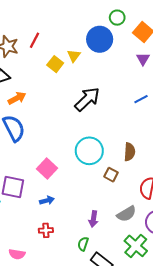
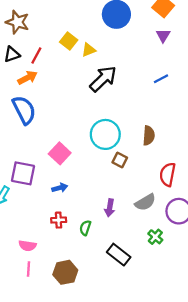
red line: (35, 40) -> (36, 55), moved
yellow triangle: (74, 56) -> (89, 50), moved, turned 32
brown square: (111, 175) -> (120, 160), moved
green semicircle: (83, 244) -> (85, 228), moved
green cross: (136, 246) -> (155, 237), size x0.6

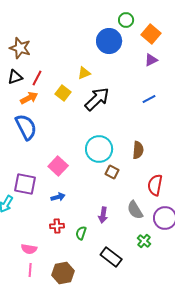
purple triangle: (163, 35) -> (151, 60), turned 32
yellow square: (69, 41) -> (63, 93), moved
gray semicircle: (145, 202) -> (135, 210), turned 90

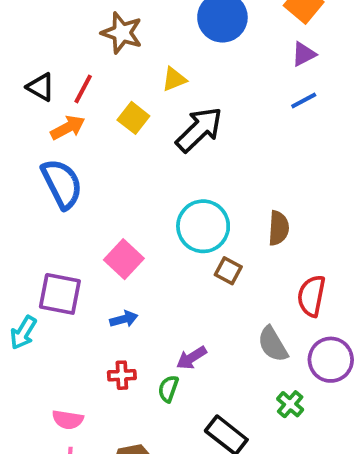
brown star: (20, 48) -> (122, 33), moved
black triangle: (15, 77) -> (41, 87), turned 49
blue line: (149, 99) -> (304, 101), moved
purple arrow: (103, 215) -> (191, 358), moved, turned 49

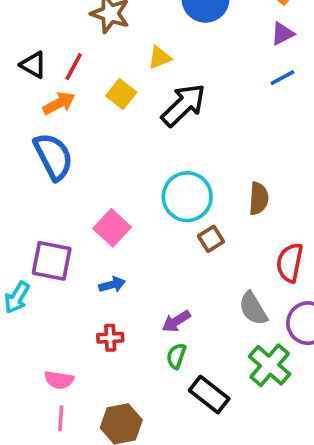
brown square: (228, 271) -> (211, 239), turned 30
green semicircle: (168, 389) -> (176, 356), moved
green cross: (290, 404) -> (270, 365), size x1.6

